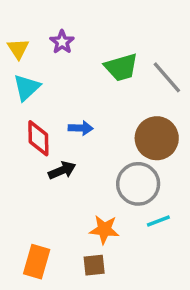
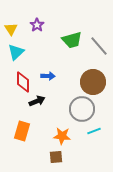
orange rectangle: (37, 262) -> (22, 131), moved

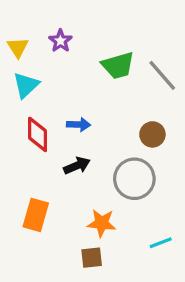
brown circle: (93, 82) -> (152, 134), size x0.6
black arrow: (37, 101) -> (77, 166), moved
cyan line: (94, 131) -> (161, 243), moved

